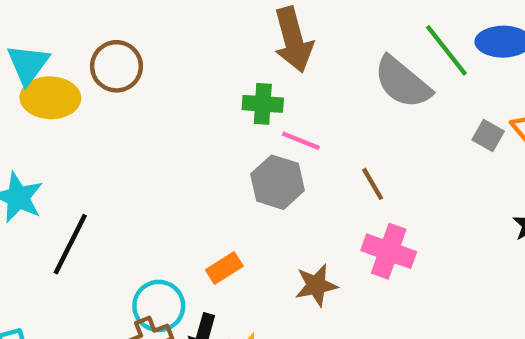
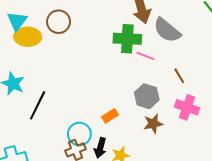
gray semicircle: (402, 82) -> (167, 30), moved
green cross: (263, 104) -> (127, 39), size x1.5
gray hexagon: (277, 182) -> (147, 96), moved

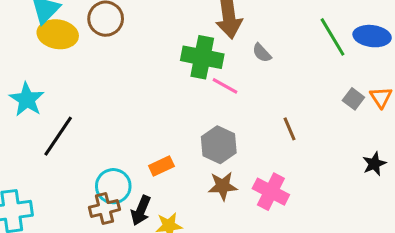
gray semicircle: (167, 30) -> (262, 53), size x0.5
brown line: (179, 76) -> (290, 129), moved
pink cross: (187, 107) -> (271, 192), moved

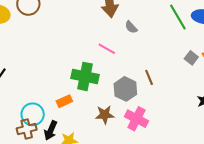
green cross: (202, 57) -> (85, 76), moved
gray hexagon: (219, 145) -> (125, 89), moved

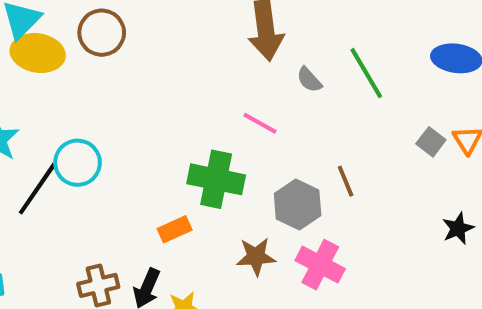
green line: (178, 17) -> (366, 73), moved
cyan circle: (33, 114) -> (78, 163), moved

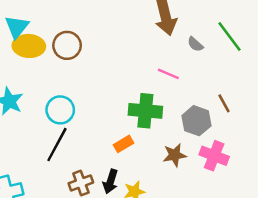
brown circle: (102, 33) -> (67, 45), moved
black line: (37, 189) -> (57, 145), moved

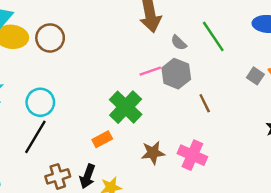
pink line: (168, 74) -> (150, 71), turned -45
green cross: (145, 111) -> (126, 107), turned 36
gray hexagon: (196, 121) -> (176, 74), moved

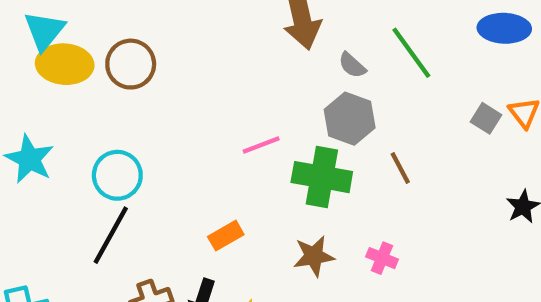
pink line: (150, 71) -> (261, 145), moved
green cross: (126, 107) -> (322, 177), moved, turned -32
pink cross: (192, 155) -> (382, 258), size x0.6

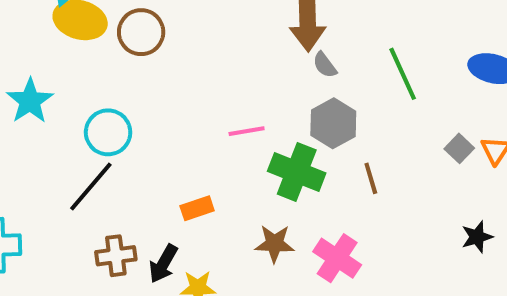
gray semicircle: (352, 65) -> (325, 65), moved
pink cross: (382, 258) -> (337, 258), size x1.6

